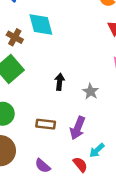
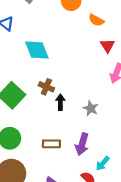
brown cross: (15, 37) -> (46, 87), moved

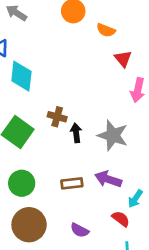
cyan diamond: (37, 50) -> (21, 76), moved, turned 35
gray star: (91, 108) -> (113, 135), size x1.6
purple arrow: (82, 144) -> (108, 179), turned 100

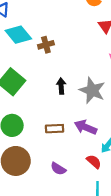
cyan diamond: (21, 76) -> (18, 35), turned -50
brown cross: (57, 117) -> (46, 45), moved, turned -35

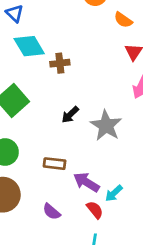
black arrow: (61, 86) -> (70, 115), turned -140
purple arrow: (86, 127) -> (86, 182), moved

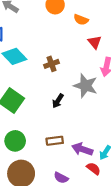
brown cross: (60, 63) -> (52, 64), moved
gray star: (106, 126) -> (85, 86), moved

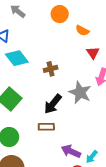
black arrow: (58, 101) -> (53, 104), size x1.5
brown rectangle: (55, 141) -> (46, 127), moved

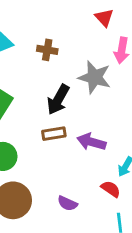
brown cross: (51, 69) -> (47, 50), turned 32
purple arrow: (71, 151) -> (91, 142), moved

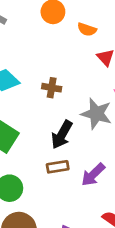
purple arrow: (91, 142) -> (93, 175), turned -60

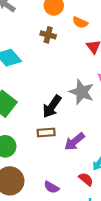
brown cross: (52, 88) -> (48, 35), moved

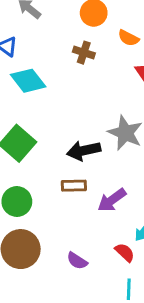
black arrow: (52, 106) -> (84, 151), turned 40

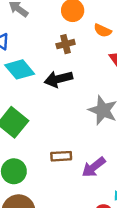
brown cross: (84, 53) -> (66, 44), turned -30
black arrow: (84, 151) -> (58, 79), moved

